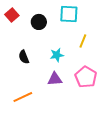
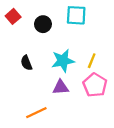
yellow line: (83, 41) -> (92, 61), moved
cyan star: (57, 55) -> (63, 61), size x1.5
orange line: (23, 97) -> (36, 113), moved

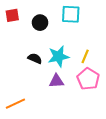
red square: (13, 16) -> (12, 15), turned 32
black semicircle: (26, 63) -> (35, 58), moved, turned 136
orange line: (36, 113) -> (15, 104), moved

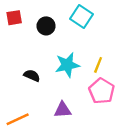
cyan square: (71, 14) -> (81, 16), turned 30
black semicircle: (35, 58) -> (32, 76), moved
purple triangle: (56, 81) -> (63, 110), moved

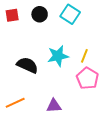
black circle: (46, 26) -> (40, 14), moved
black semicircle: (32, 76) -> (27, 65), size x1.5
purple triangle: (63, 110) -> (54, 106), moved

